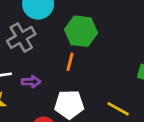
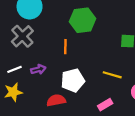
green hexagon: (81, 31) -> (83, 20), moved

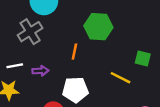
yellow line: (112, 75) -> (121, 78), moved

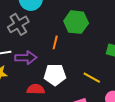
purple arrow: (40, 71) -> (26, 58), size x1.5
yellow line: (121, 78) -> (92, 78), moved

